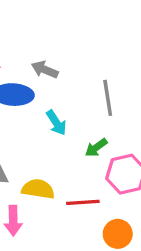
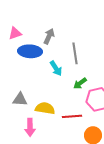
gray arrow: (45, 70) -> (49, 36), turned 91
gray line: (108, 98) -> (75, 53), moved

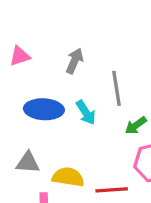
blue ellipse: (30, 51) -> (44, 109), moved
green arrow: (80, 83) -> (136, 125), moved

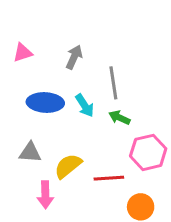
green arrow: (136, 125) -> (119, 118), moved, turned 60
yellow semicircle: (68, 177) -> (68, 166), turned -48

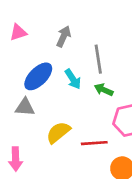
blue ellipse: (45, 102) -> (38, 76), turned -48
gray triangle: (30, 152) -> (25, 107), moved
pink arrow: (45, 195) -> (16, 159), moved

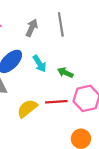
gray line: (98, 59) -> (61, 24), moved
red line: (94, 143) -> (56, 102), moved

